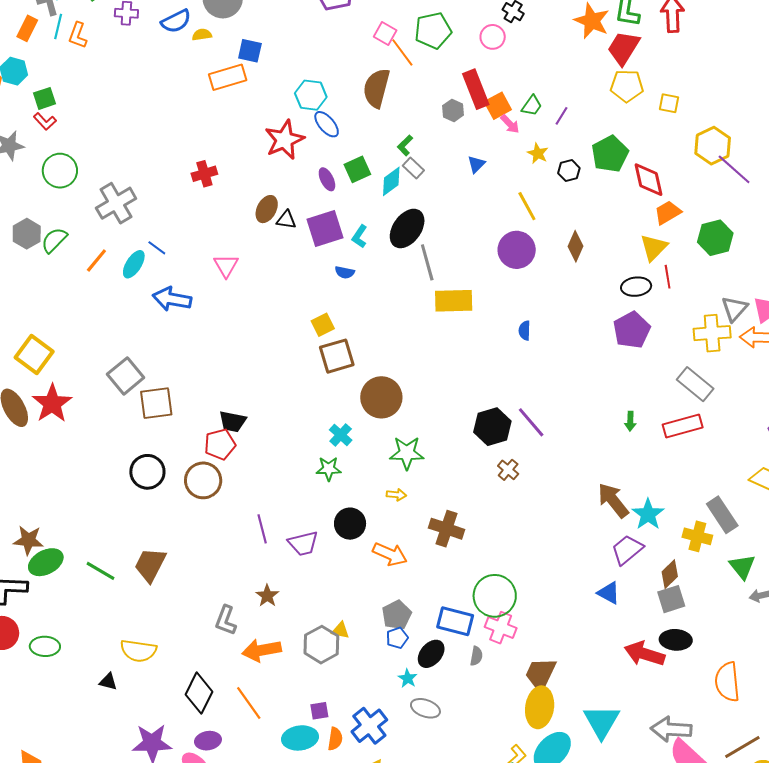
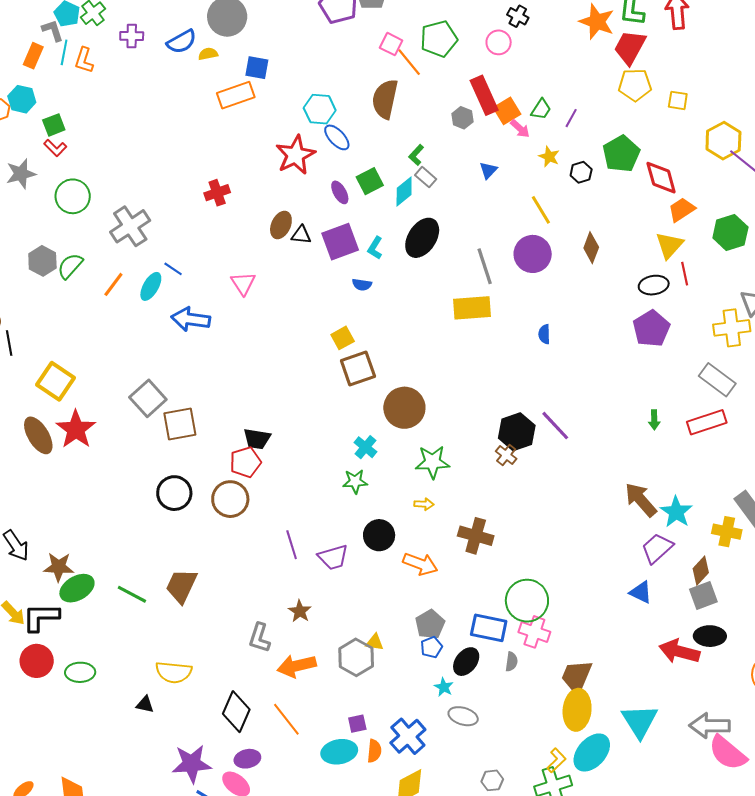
gray line: (427, 262) -> (485, 266), moved
brown cross: (508, 470) -> (506, 455), moved

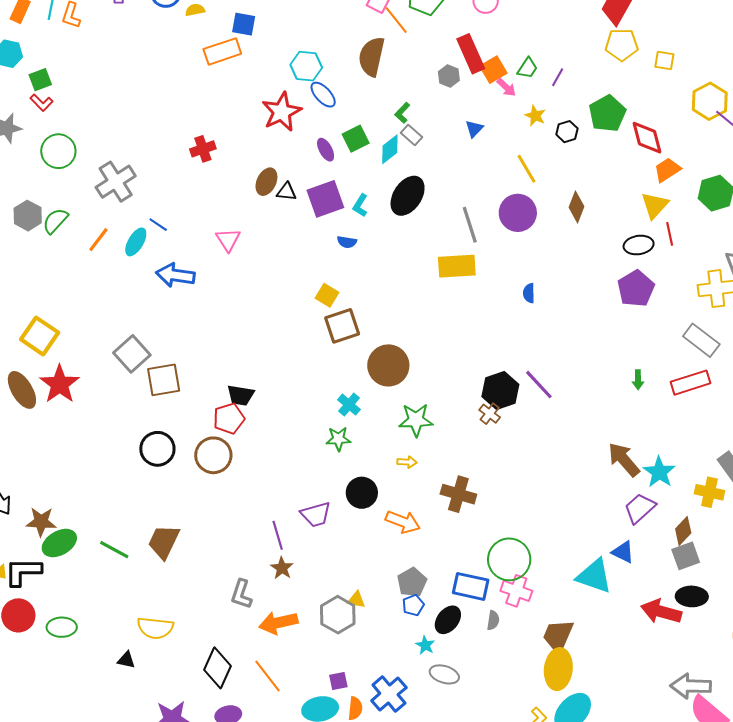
yellow square: (343, 338) -> (327, 295), turned -30
purple line: (292, 545) -> (278, 535), moved
cyan triangle: (640, 721) -> (594, 576), moved, turned -39

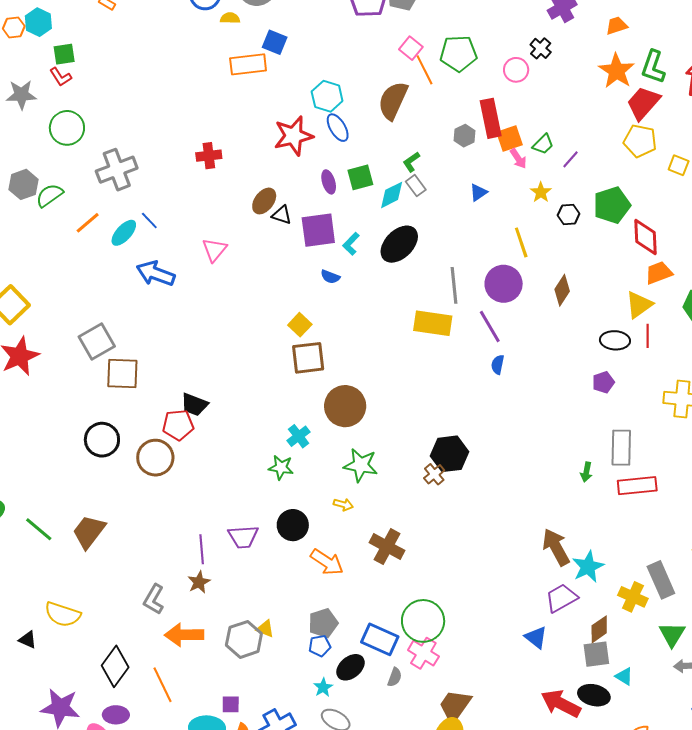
purple pentagon: (636, 288) -> (603, 382), size x0.6
gray rectangle: (701, 340) -> (621, 448), moved, turned 42
purple line: (539, 385) -> (490, 327), moved
cyan triangle: (594, 576) -> (624, 676), moved, size x0.5

